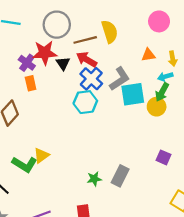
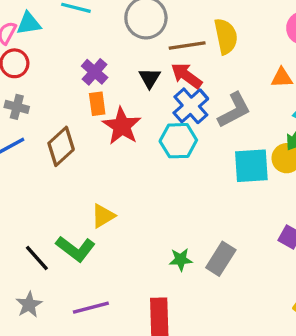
red star: (45, 53) -> (122, 126), moved, turned 30
cyan square: (133, 94) -> (251, 166), moved
green L-shape: (24, 164) -> (75, 249), moved

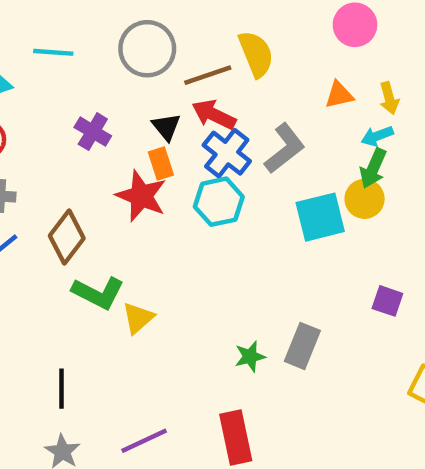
orange rectangle: (97, 104) -> (161, 164), moved
green L-shape: (75, 249) -> (98, 293), moved
black line: (37, 258) -> (62, 389), turned 52

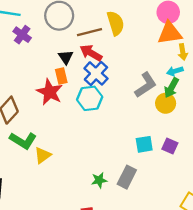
orange triangle: (339, 95) -> (170, 33), moved, size x1.6
purple cross: (93, 132) -> (22, 35), moved
gray L-shape: (285, 148) -> (146, 85), moved
cyan square: (320, 217) -> (144, 144), moved, size x0.7
purple square: (387, 301) -> (170, 146), moved

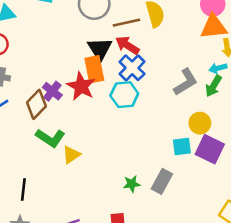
purple cross: (22, 35) -> (52, 91), moved
black triangle: (66, 57) -> (100, 49), size x1.5
orange rectangle: (61, 76) -> (94, 69), size x1.5
yellow circle: (166, 103) -> (200, 123), moved
purple square: (170, 146) -> (210, 149), size x1.6

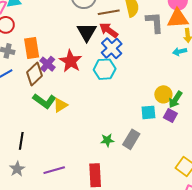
orange rectangle: (94, 69) -> (32, 48), moved
gray L-shape: (186, 82) -> (155, 22), moved, turned -65
green arrow: (213, 86) -> (175, 99), moved
purple square: (210, 149) -> (170, 115), size x0.6
yellow triangle: (71, 155) -> (60, 105), moved

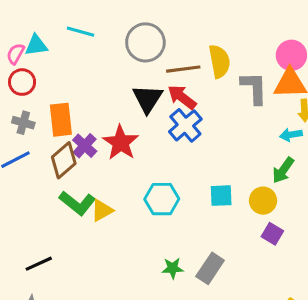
cyan hexagon: (105, 69) -> (162, 199), moved
green arrow: (175, 99) -> (283, 170), moved
cyan square: (148, 112) -> (221, 196), moved
black line: (21, 141) -> (39, 264), turned 54

